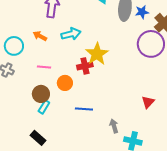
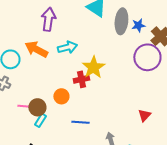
orange arrow: (40, 36) -> (36, 49), size x1.6
pink line: (44, 67) -> (24, 106), moved

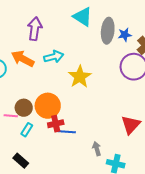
red cross: (81, 79) -> (56, 124), moved
orange circle: (61, 96) -> (48, 106), size x1.6
brown circle: (37, 107) -> (24, 108), moved
red triangle: (144, 115) -> (131, 125), size x1.5

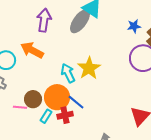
gray ellipse: (108, 31) -> (80, 21), moved, turned 30
cyan arrow: (54, 57) -> (68, 73), moved, turned -102
cyan rectangle: (27, 130) -> (46, 116), moved
blue line: (67, 132) -> (76, 102), moved, turned 36

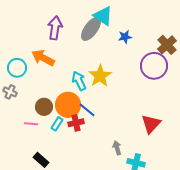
blue star: (134, 26) -> (125, 37), moved
pink line: (20, 107) -> (31, 124), moved

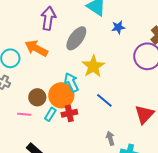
gray ellipse: (91, 29) -> (76, 38), moved
cyan arrow: (79, 81) -> (71, 82), moved
blue line: (87, 110) -> (104, 100), moved

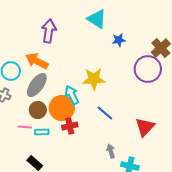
gray ellipse: (76, 38) -> (37, 85), moved
yellow star: (93, 66) -> (94, 79), turned 30
cyan rectangle: (50, 114) -> (42, 132), moved, turned 56

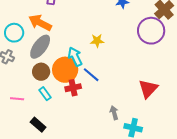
yellow star: (94, 79) -> (97, 41), size x0.6
blue line: (105, 113) -> (91, 75), moved
pink line: (25, 127) -> (17, 99), moved
cyan rectangle: (42, 132) -> (45, 94), turned 56

